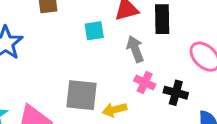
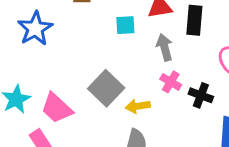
gray square: (81, 95) -> (106, 88), turned 32

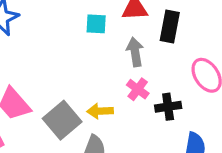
gray square: (106, 88) -> (62, 120), moved
black cross: (201, 95) -> (168, 107), turned -35

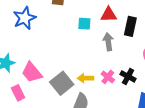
pink cross: (138, 89) -> (108, 77), moved
black cross: (168, 107) -> (128, 76), turned 35

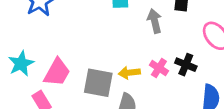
pink trapezoid: (32, 72) -> (57, 72), turned -105
gray square: (62, 83) -> (98, 83), turned -35

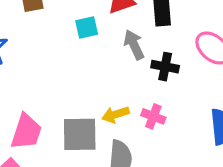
black cross: (186, 65) -> (165, 67), moved
pink cross: (159, 68) -> (153, 116), moved

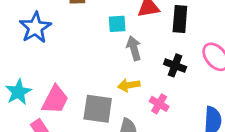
gray arrow: (134, 45) -> (134, 48), moved
yellow arrow: (115, 115) -> (129, 85), moved

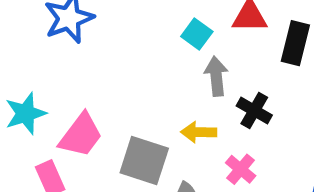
cyan square: (117, 24) -> (197, 34), turned 30
black cross: (175, 65) -> (254, 111), moved

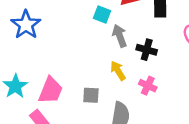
yellow arrow: (199, 132) -> (118, 71), turned 72
gray square: (144, 160) -> (91, 95), size x0.6

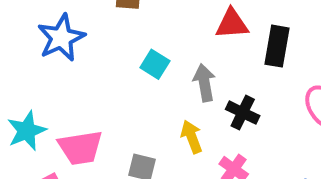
cyan square: (102, 14) -> (155, 64), moved
pink trapezoid: (51, 90) -> (80, 148), turned 48

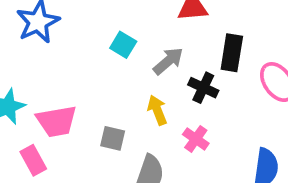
black rectangle: (277, 46) -> (232, 53), moved
gray arrow: (204, 83) -> (168, 61), turned 60

